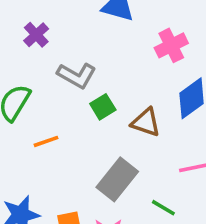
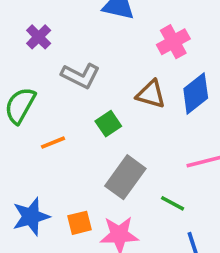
green square: (103, 107) -> (108, 124), moved
brown triangle: (146, 122) -> (151, 94), moved

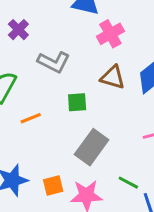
pink cross: (173, 42) -> (110, 34), moved
green square: (108, 124) -> (77, 102), turned 30
green line: (173, 203) -> (128, 183), moved

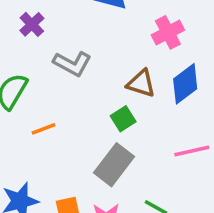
pink cross: (110, 34) -> (168, 32), moved
green square: (77, 102) -> (123, 119), moved, turned -30

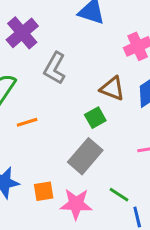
purple cross: (32, 24) -> (22, 33), size x1.5
gray L-shape: (72, 64) -> (55, 68), turned 88

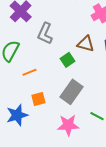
green square: (95, 118) -> (67, 60), moved
orange square: (44, 191) -> (38, 99), moved

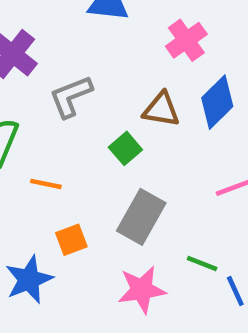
gray L-shape: (45, 33) -> (71, 96), turned 50
orange line: (29, 72) -> (46, 184), turned 40

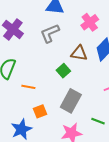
gray L-shape: (71, 96) -> (50, 33), moved

